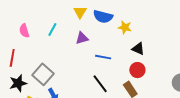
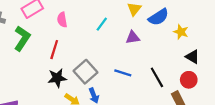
blue semicircle: (103, 17) -> (158, 17), turned -54
pink semicircle: (24, 31) -> (62, 20), moved
blue line: (103, 57) -> (123, 73), moved
black line: (100, 84) -> (157, 77), moved

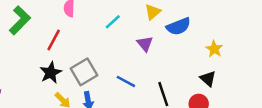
yellow star: (181, 32) -> (214, 49), moved
purple triangle: (133, 38) -> (145, 44), turned 48
black star: (57, 78) -> (51, 73), turned -30

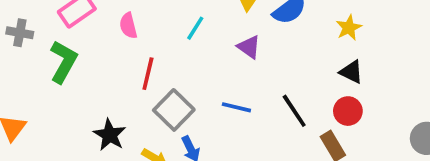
red line: (54, 40) -> (148, 74), moved
yellow star: (214, 49) -> (349, 28), turned 30
black star: (51, 73) -> (110, 135), moved

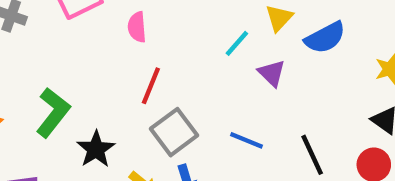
cyan line: (195, 28) -> (237, 43), moved
green L-shape: (63, 62) -> (53, 112), moved

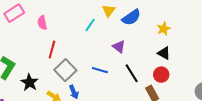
purple triangle: (272, 73) -> (119, 47), moved

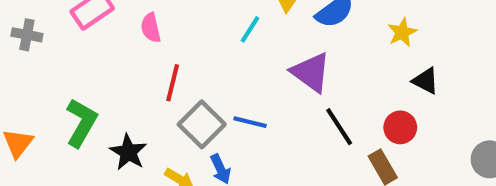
purple triangle: (119, 47) -> (311, 72), size x1.5
black triangle: (164, 53) -> (426, 81), moved
blue line: (100, 70) -> (250, 122), moved

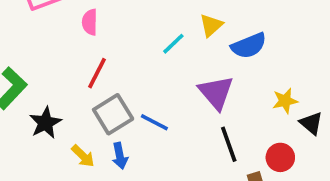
yellow star: (402, 32) -> (285, 101), moved

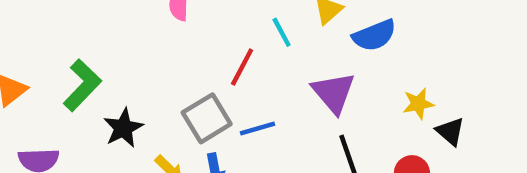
cyan line: (173, 44) -> (282, 32), turned -75
red line: (97, 73) -> (242, 67), moved
blue line: (154, 122) -> (257, 129), turned -44

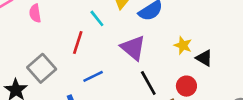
yellow star: (418, 104) -> (183, 45), turned -30
gray square: (207, 118) -> (42, 68), moved

